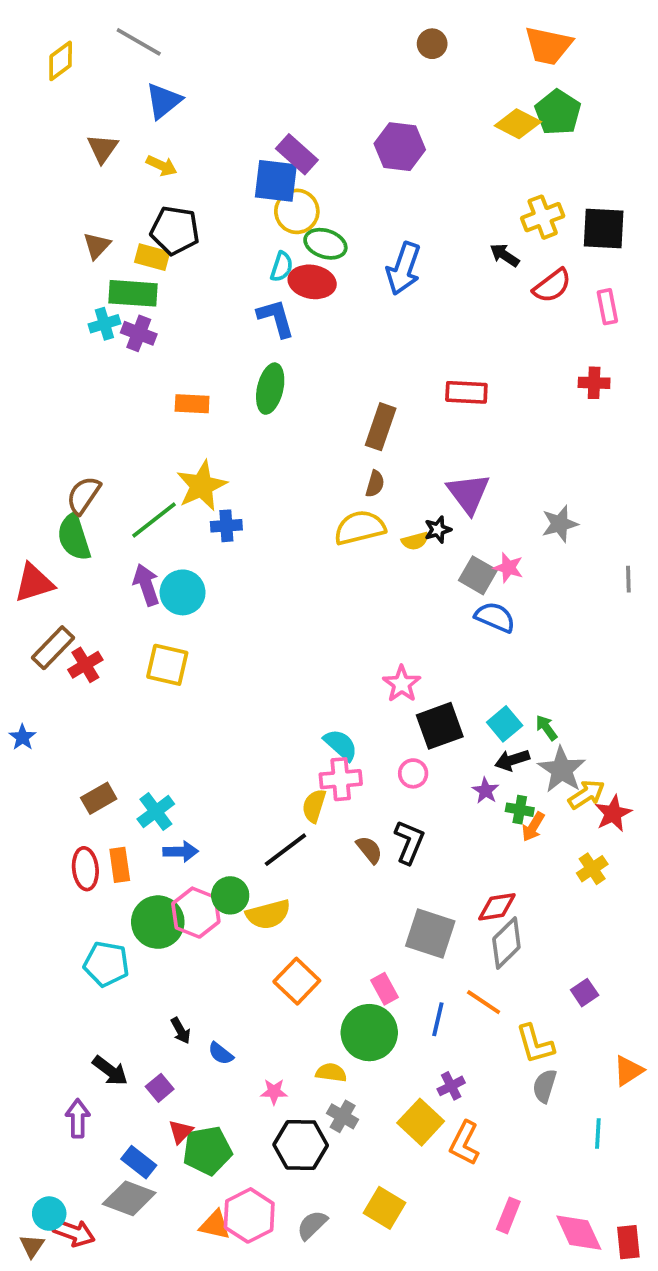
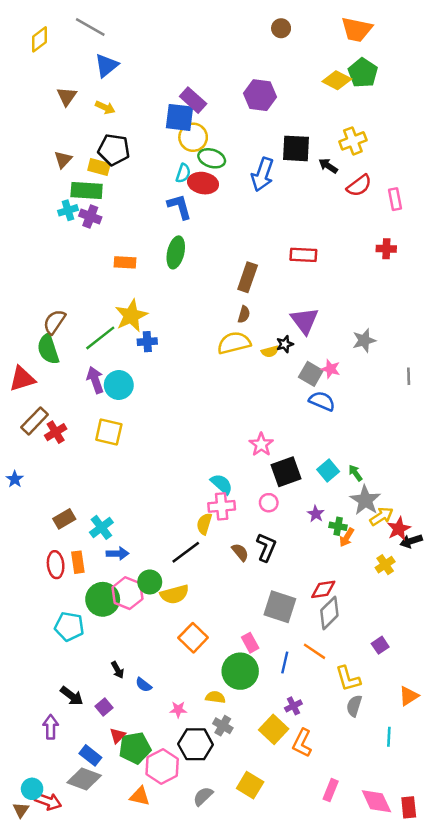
black square: (604, 229) -> (296, 148), moved
black arrow: (512, 760) -> (411, 541), moved
pink hexagon: (249, 1215) -> (162, 767), moved

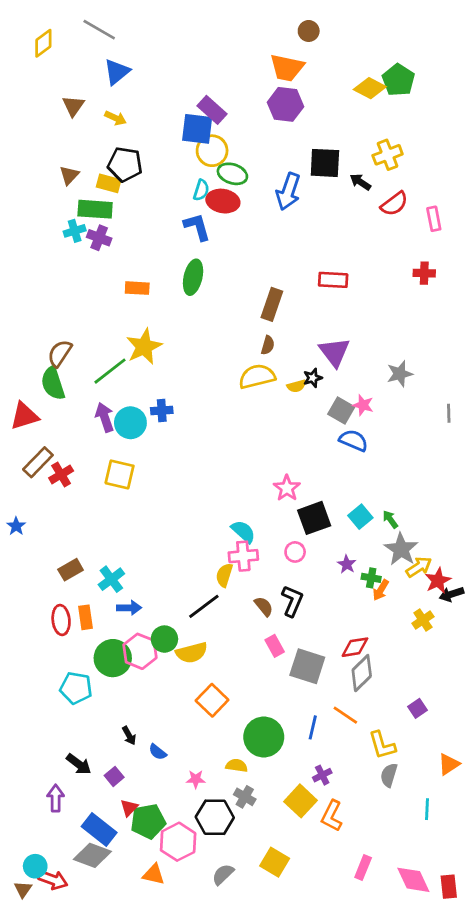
orange trapezoid: (357, 29) -> (287, 68), moved
blue cross: (147, 342) -> (162, 411), moved
pink rectangle: (250, 643) -> (275, 646), moved
blue rectangle: (90, 755) -> (99, 829), size x1.4

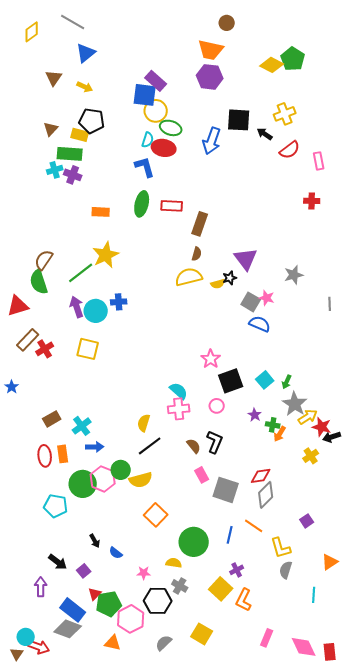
red rectangle: (333, 280) -> (172, 206), moved
green arrow: (390, 519) -> (287, 382), turned -120
yellow semicircle: (224, 575) -> (144, 423), moved
red star: (438, 581) -> (322, 427), turned -30

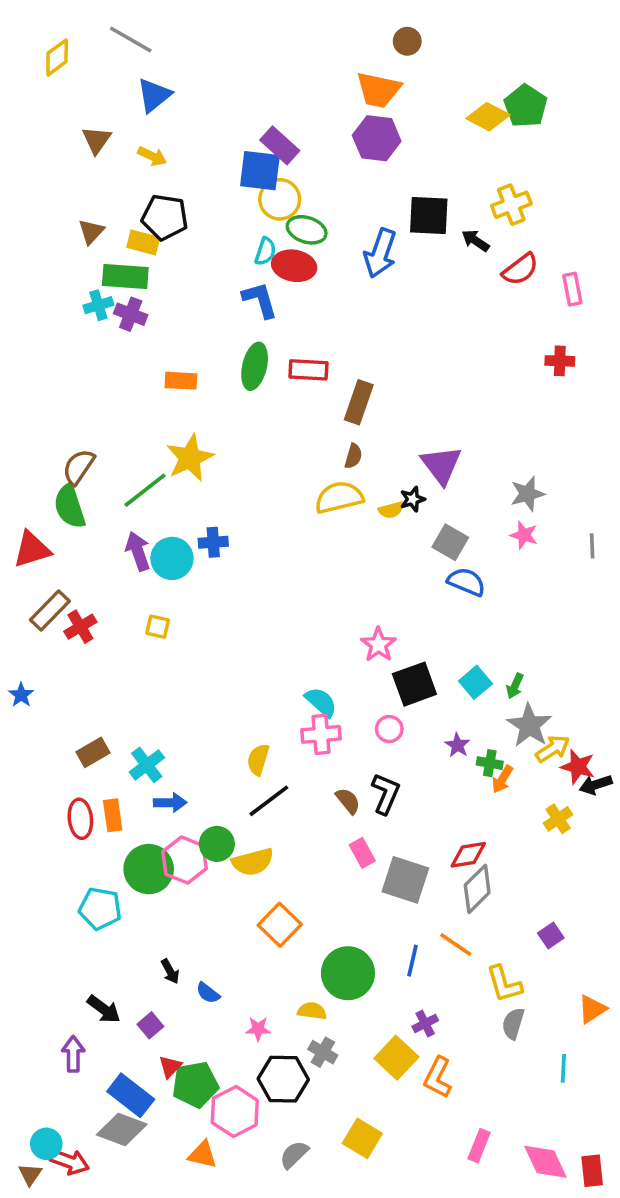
pink star: (267, 298) -> (524, 535), moved
yellow square: (88, 349) -> (158, 627), size x0.6

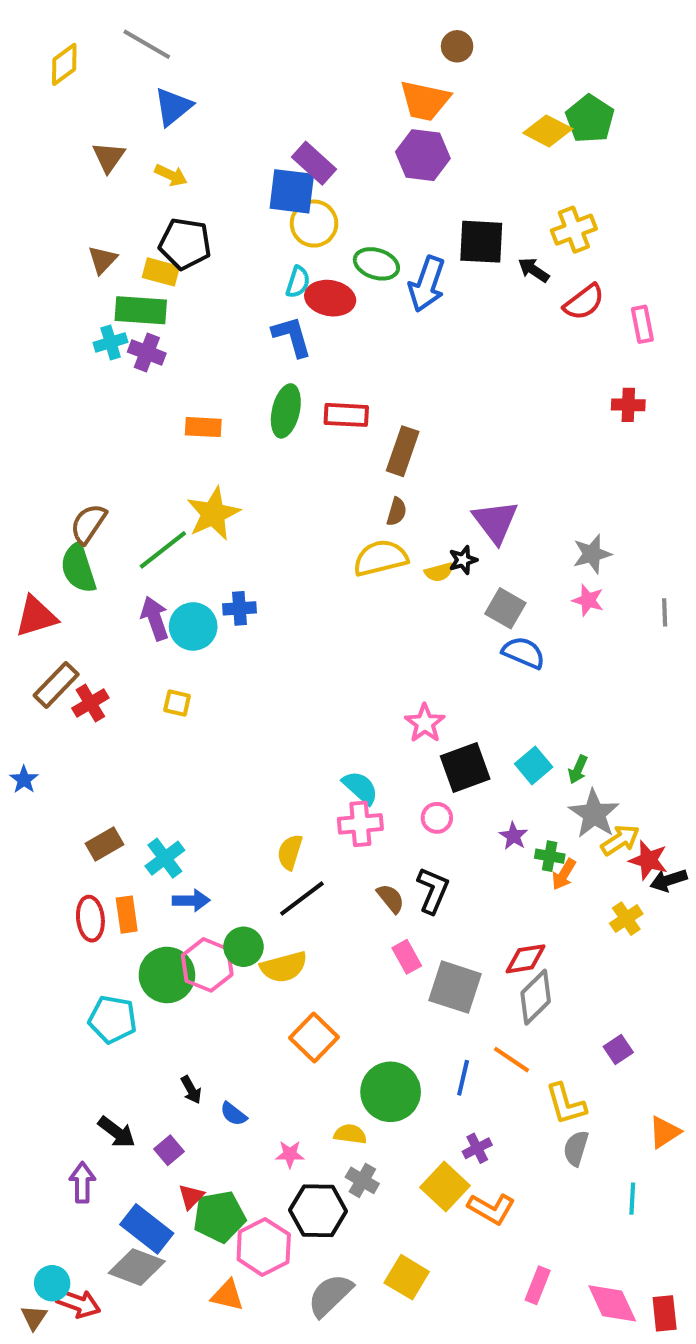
green ellipse: (307, 230) -> (376, 264), moved
orange L-shape: (438, 1077) -> (491, 1209), turned -87
gray semicircle: (294, 1155) -> (330, 1295), size x1.4

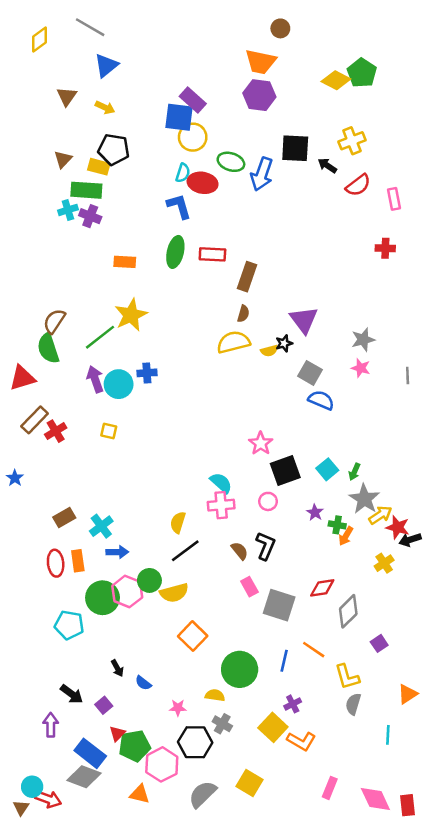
gray diamond: (536, 997) -> (348, 611), moved

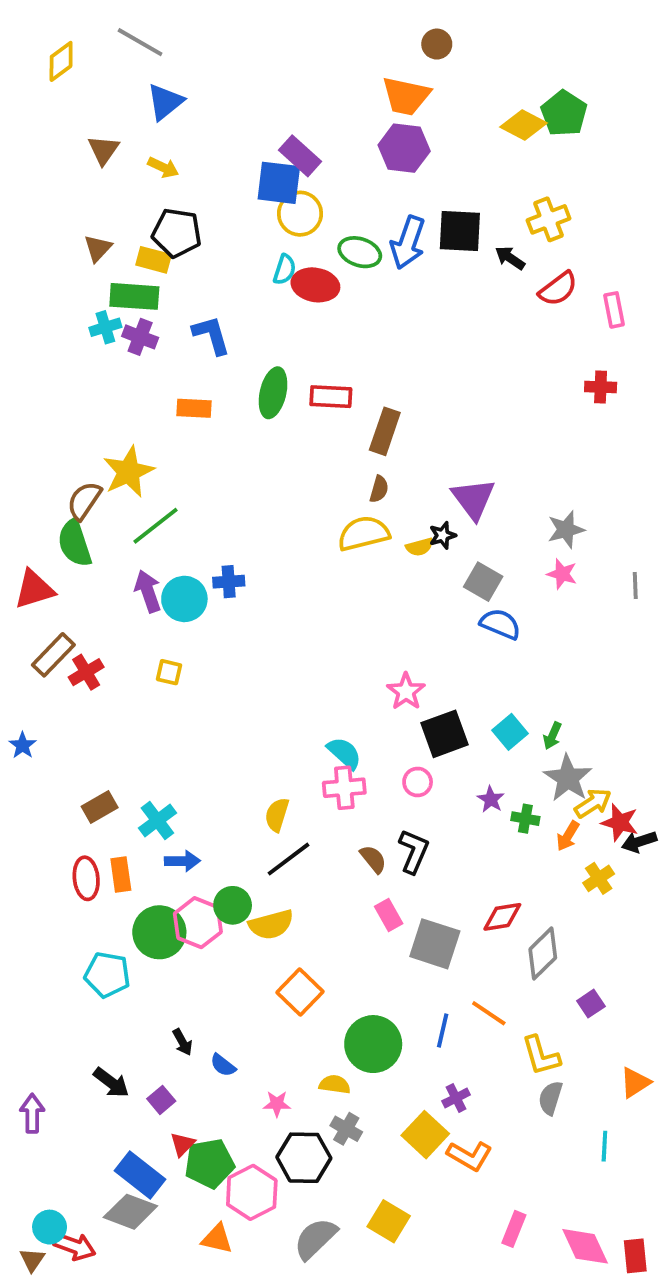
blue arrow: (262, 174) -> (408, 243), moved
blue L-shape: (179, 206) -> (211, 335), moved
yellow star: (131, 315) -> (129, 472), moved
orange arrow: (346, 536) -> (568, 836), moved
purple arrow: (51, 725) -> (32, 1113), moved

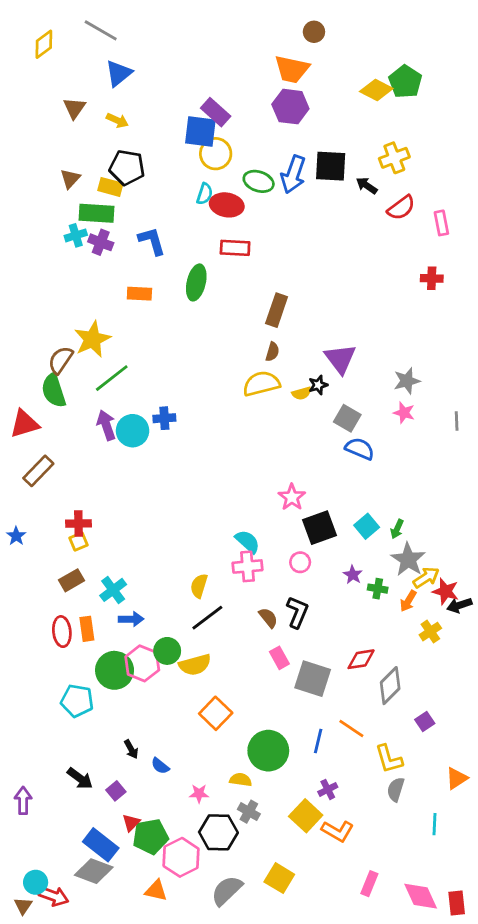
red rectangle: (331, 397) -> (235, 248), moved
red cross: (86, 672) -> (79, 523), moved, turned 30
yellow square: (169, 672) -> (79, 542), moved, turned -36

